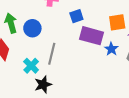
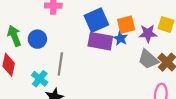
blue square: (76, 16) -> (96, 20), moved, size x1.6
blue star: (111, 49) -> (120, 38), moved

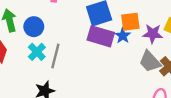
cyan cross: (40, 79) -> (37, 52), moved

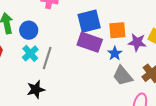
blue star: (123, 36) -> (115, 53), moved
gray trapezoid: (150, 61) -> (123, 76), moved

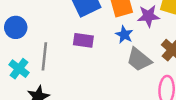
purple rectangle: (90, 42) -> (83, 40), moved, size x0.7
cyan cross: (30, 53) -> (19, 69), moved

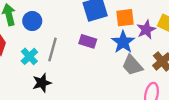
purple star: (148, 16) -> (146, 30), turned -30
blue star: (124, 35) -> (123, 42), size x1.5

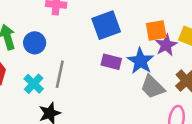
orange square: (125, 18) -> (156, 31), moved
purple rectangle: (88, 41) -> (111, 62), moved

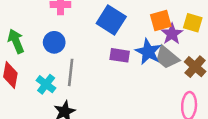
blue square: (106, 25) -> (111, 20), turned -32
blue circle: (35, 43) -> (54, 42), moved
gray trapezoid: (152, 87) -> (167, 57), moved

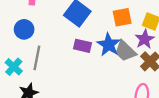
purple star: (172, 34) -> (145, 39), moved

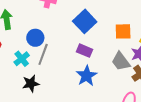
blue circle: (24, 29) -> (35, 38), moved
blue star: (109, 45) -> (87, 76), moved

